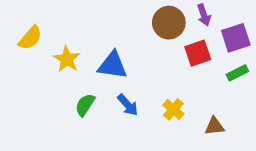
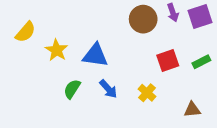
purple square: (236, 38) -> (200, 17), moved
red square: (198, 53) -> (168, 60), moved
brown triangle: (215, 126) -> (192, 110), moved

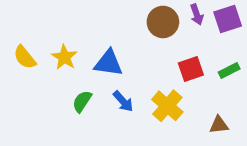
yellow semicircle: (26, 32) -> (25, 57), moved, turned 100
yellow cross: (147, 93) -> (167, 106), size x1.5

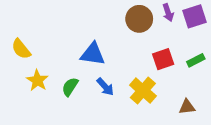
yellow star: (64, 57) -> (37, 80), moved

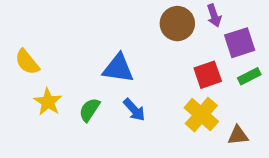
purple square: (195, 16) -> (240, 43), moved
yellow cross: (143, 91) -> (201, 115), moved

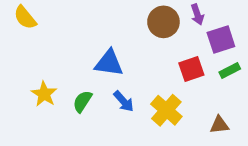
yellow semicircle: (27, 62) -> (25, 17), moved
yellow cross: (201, 115) -> (166, 110), moved

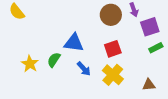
red square: (191, 69) -> (113, 49), moved
green semicircle: (82, 101) -> (54, 60), moved

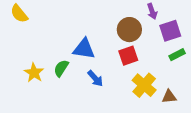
brown circle: (111, 15) -> (129, 30), moved
yellow cross: (113, 75) -> (144, 85), moved

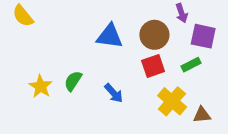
purple square: (170, 31) -> (203, 36), turned 30
blue triangle: (84, 49) -> (110, 36), moved
green rectangle: (177, 55) -> (191, 65), moved

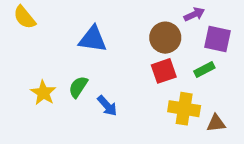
purple arrow: (182, 13) -> (194, 14), turned -96
blue triangle: (110, 36) -> (93, 39), moved
blue arrow: (114, 93) -> (107, 106), moved
yellow cross: (172, 101) -> (184, 109), turned -32

